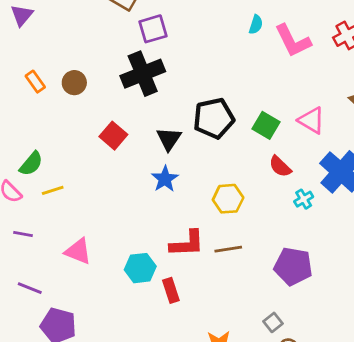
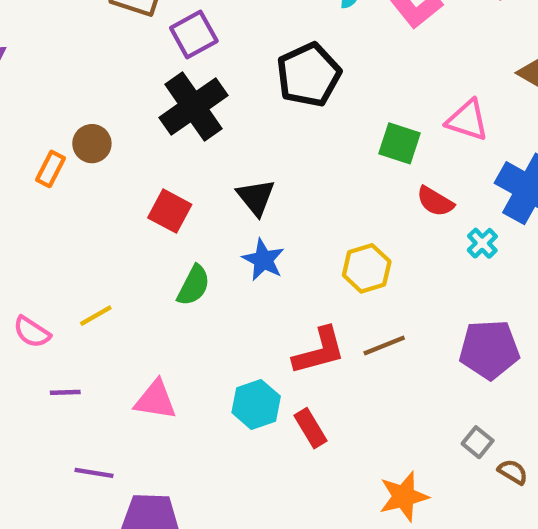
orange rectangle: (35, 82) -> (50, 169), moved, turned 75
black pentagon: (214, 118) -> (309, 75), moved
green semicircle: (31, 164) -> (194, 285), moved

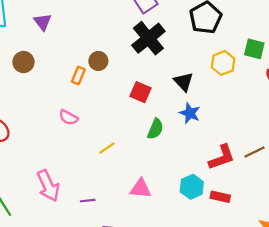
yellow hexagon: (367, 268) -> (223, 63), moved
pink semicircle: (32, 332) -> (68, 117), moved
purple line: (65, 392) -> (88, 201), moved
red rectangle: (311, 428) -> (220, 197), turned -42

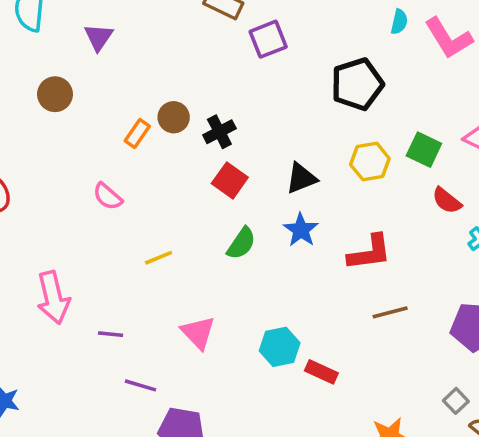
black cross: (148, 38) -> (219, 132), moved, size x0.6
black triangle: (184, 82) -> (301, 178), turned 40
red L-shape: (222, 157) -> (369, 253), moved
pink triangle: (141, 188) -> (198, 333), turned 30

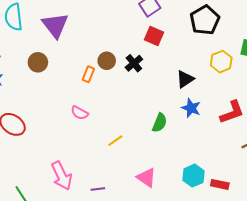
purple triangle: (99, 37) -> (55, 25), size x1.6
red square: (230, 180) -> (154, 36), moved

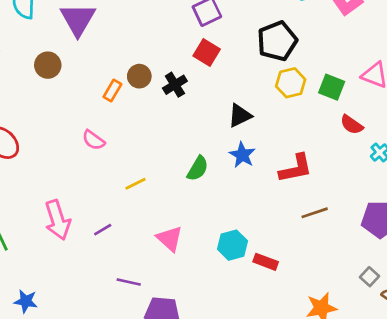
yellow hexagon: (221, 62) -> (291, 83), moved
purple line: (98, 189) -> (103, 230), moved, turned -32

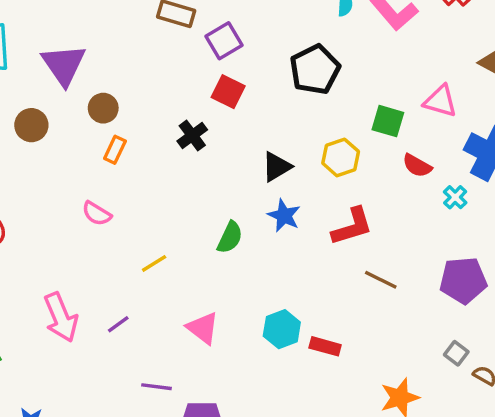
brown circle: (139, 76) -> (103, 108), moved
yellow hexagon: (291, 83) -> (341, 157), moved
brown line: (315, 213) -> (381, 280), turned 50

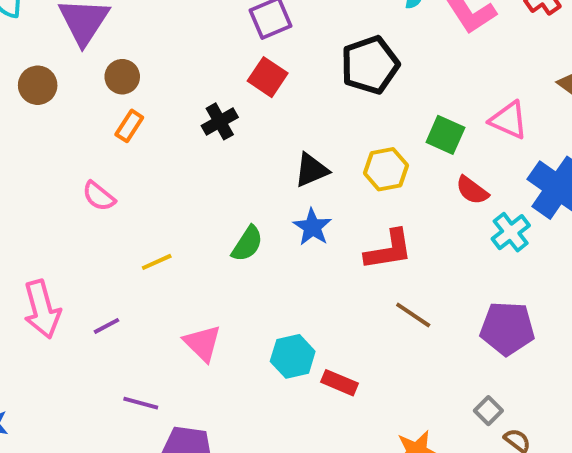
cyan cross: (455, 197) -> (511, 232), size x1.4

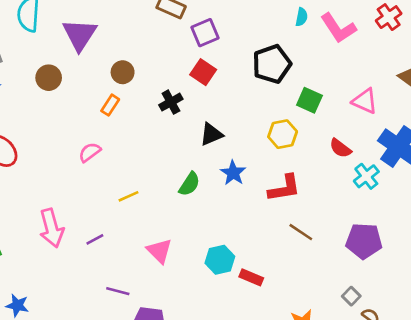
brown circle: (122, 77) -> (123, 72), moved
green square: (445, 135) -> (309, 100), moved
black triangle: (311, 170) -> (211, 134), moved
pink semicircle: (99, 196) -> (90, 152), turned 105

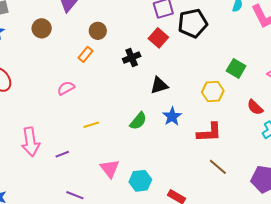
black pentagon: (272, 64) -> (193, 23), moved
cyan hexagon: (220, 260) -> (140, 181), moved

